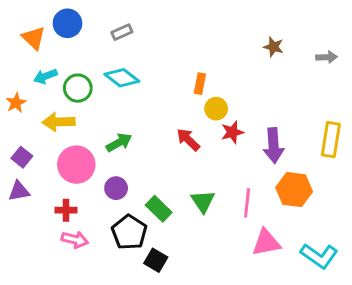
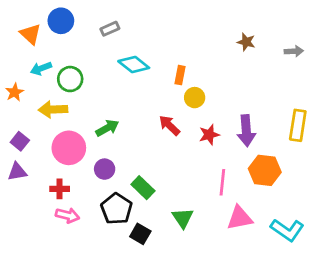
cyan diamond: (122, 78) -> (134, 64), moved
red star: (232, 132) -> (209, 135), moved
green triangle: (203, 201) -> (183, 218), moved

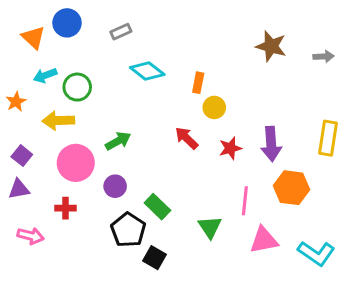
brown star: (246, 42) -> (271, 46), size x1.5
pink arrow: (68, 215) -> (31, 236), moved
green triangle: (183, 218) -> (210, 227), moved

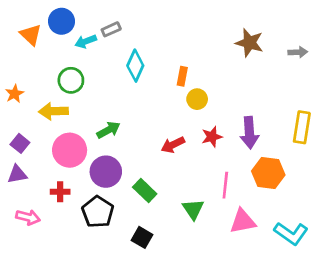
cyan diamond: (147, 71) -> (135, 66), turned 76
cyan arrow: (45, 75) -> (86, 41), moved
red arrow: (187, 138) -> (173, 145), moved, turned -70
purple circle: (115, 186) -> (106, 172), size x1.5
black pentagon: (128, 230) -> (98, 212), moved

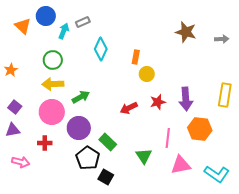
cyan arrow: (86, 41) -> (64, 31), turned 133
yellow arrow: (53, 111) -> (53, 84), moved
black pentagon: (98, 212) -> (88, 158), moved

